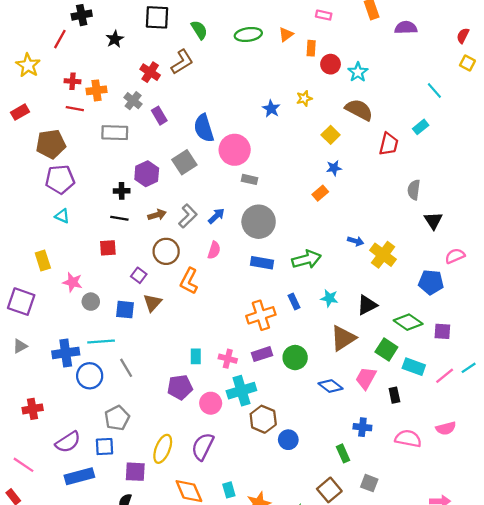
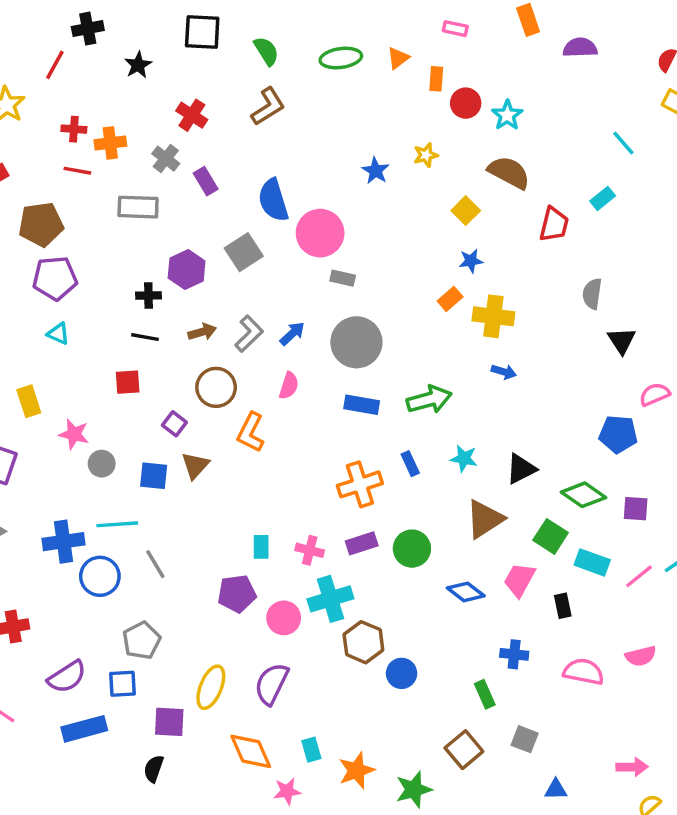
brown L-shape: (182, 62) -> (268, 107), moved
yellow cross: (383, 255) -> (493, 316), moved, turned -30

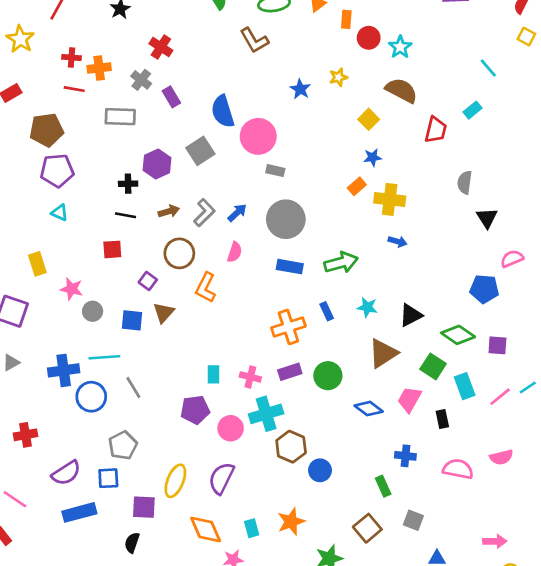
brown L-shape: (268, 107) -> (254, 40), moved, turned 92
cyan rectangle: (592, 562) -> (465, 386), turned 50
orange star: (356, 770) -> (291, 522), moved

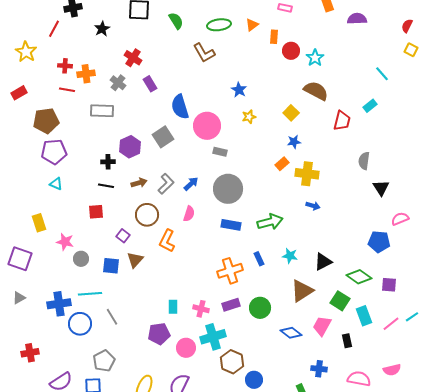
yellow star: (338, 77) -> (249, 117), moved
purple rectangle: (171, 97) -> (150, 84), moved

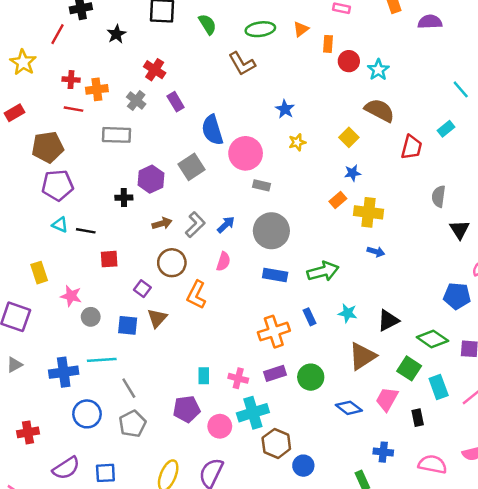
black line: (106, 186) -> (86, 231), moved
blue circle: (80, 324) -> (87, 414), moved
gray pentagon: (104, 361) -> (132, 424), moved

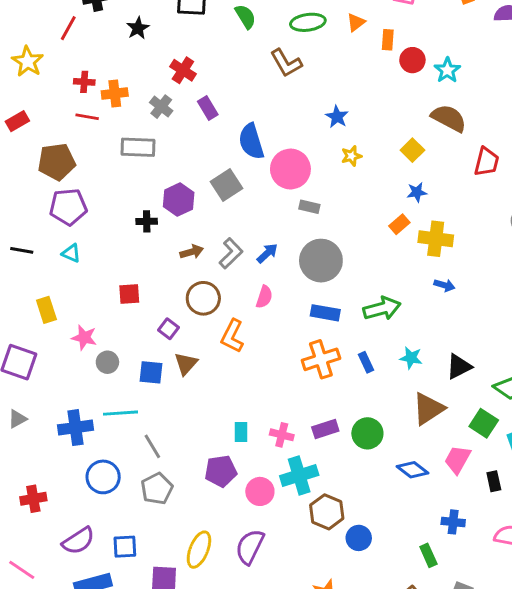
black line: (86, 231) -> (22, 250), moved
orange cross: (274, 332) -> (321, 359), moved

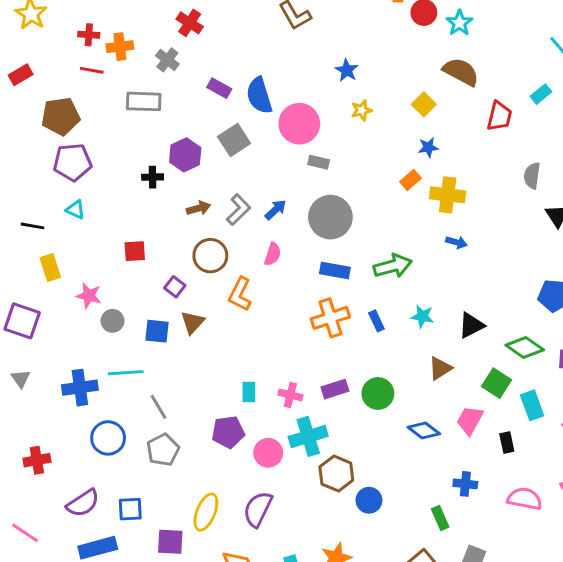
purple rectangle: (208, 108) -> (219, 88), moved, turned -30
black line: (22, 250) -> (32, 226), moved
brown triangle: (428, 409) -> (440, 368), size x0.7
gray triangle: (17, 419) -> (21, 379), turned -36

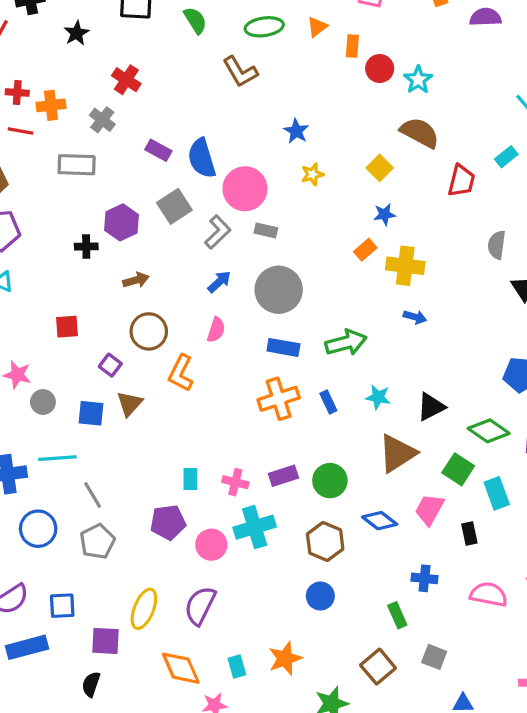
gray L-shape: (239, 210) -> (218, 232), moved
brown triangle: (440, 368) -> (397, 453), size x1.5
brown hexagon: (336, 474) -> (325, 541), moved

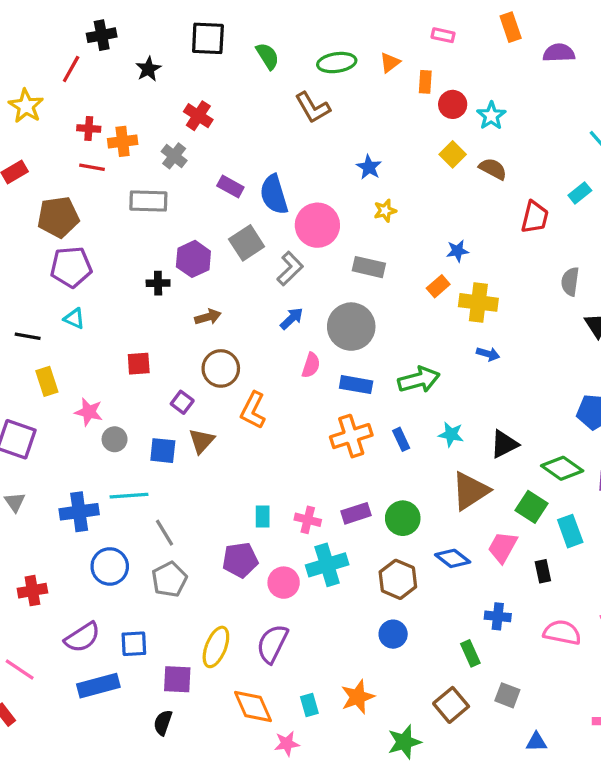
brown semicircle: (420, 133) -> (493, 169), size x0.7
yellow square: (380, 168) -> (453, 154), moved
gray rectangle: (266, 230) -> (369, 267), moved, size x1.4
pink semicircle: (216, 330) -> (311, 365), moved

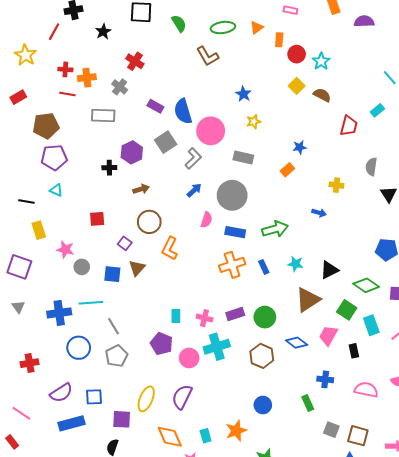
yellow cross: (478, 302) -> (336, 185), moved, size x0.6
purple pentagon: (240, 560) -> (162, 344), turned 30
blue circle: (393, 634) -> (263, 405), moved
brown square: (451, 705) -> (358, 436), moved, turned -35

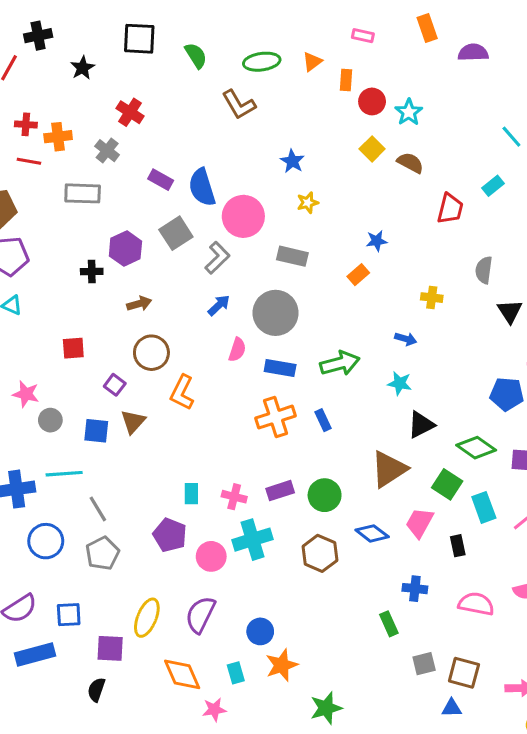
cyan star: (296, 264) -> (400, 383), moved
blue circle: (263, 405) -> (260, 631), moved
gray square: (331, 430) -> (424, 664), turned -35

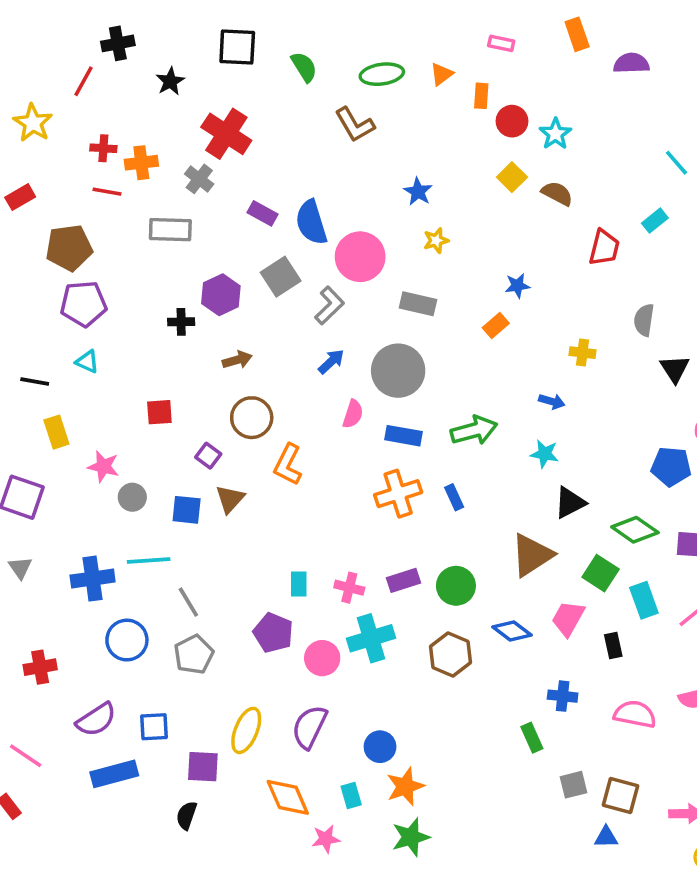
red cross: (130, 112) -> (226, 134), size x1.5
green star: (326, 708) -> (411, 837), moved

